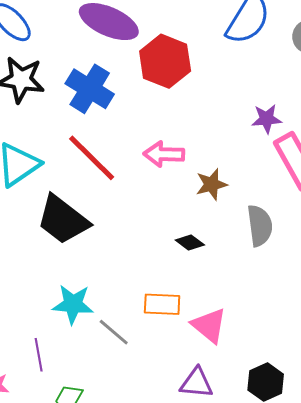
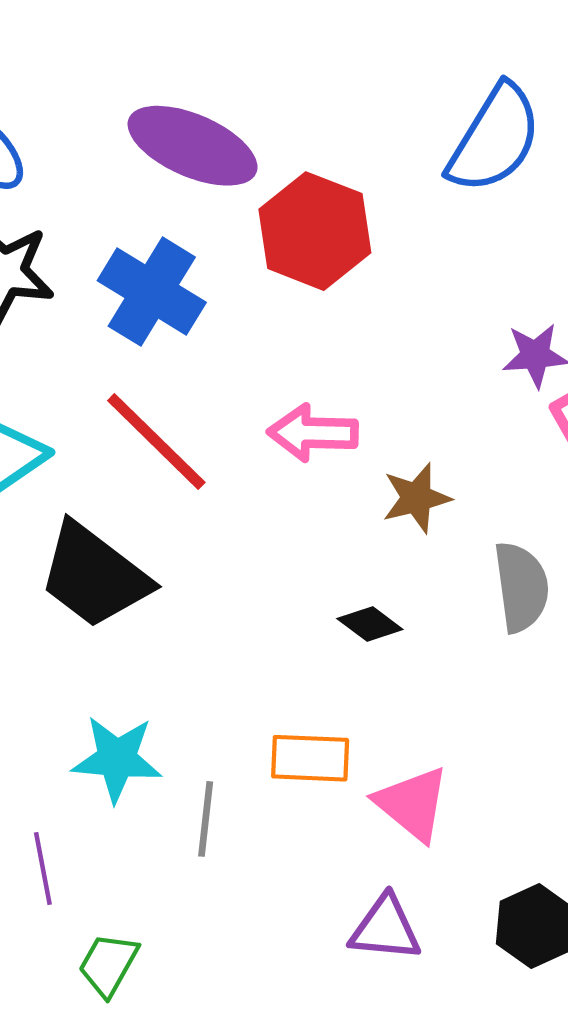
gray line: (114, 332) -> (206, 819), turned 56

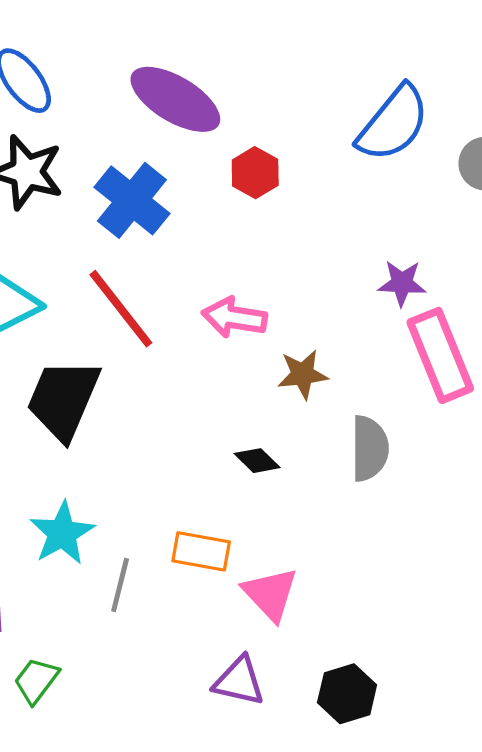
red hexagon: (315, 231) -> (255, 173), size x0.6
black trapezoid: (94, 576) -> (63, 399), turned 68
cyan star: (117, 759) -> (62, 533), turned 30

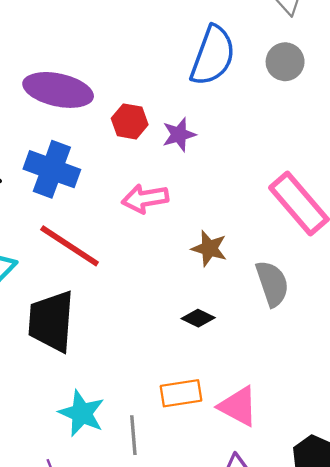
purple star: (402, 283) -> (179, 135), moved
pink arrow: (234, 318) -> (145, 199), moved
brown star: (303, 374) -> (209, 248), turned -30

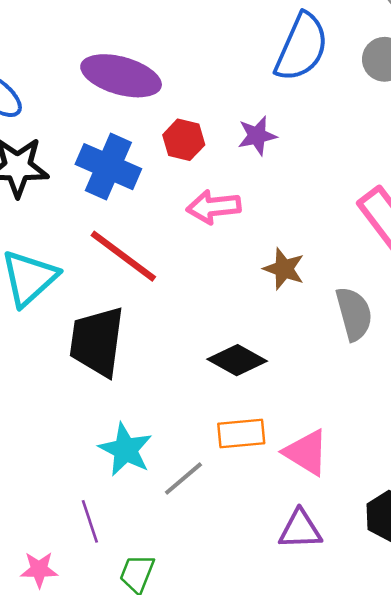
red hexagon: (130, 121) -> (184, 140), moved
black diamond: (198, 318) -> (237, 360), moved, size x1.5
gray line: (133, 435) -> (183, 478), turned 51

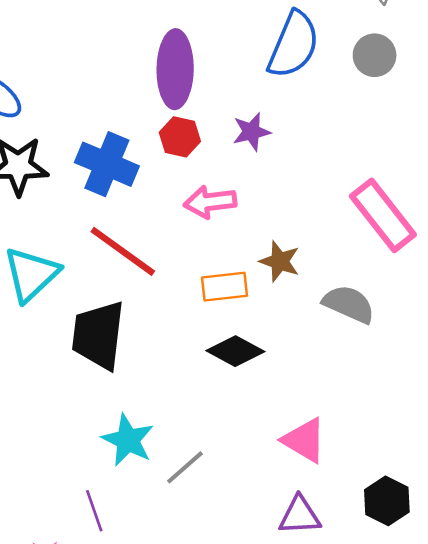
purple ellipse: (121, 76) -> (175, 69), moved, turned 76
gray semicircle: (354, 314) -> (349, 304), turned -50
orange rectangle: (241, 434) -> (224, 287), moved

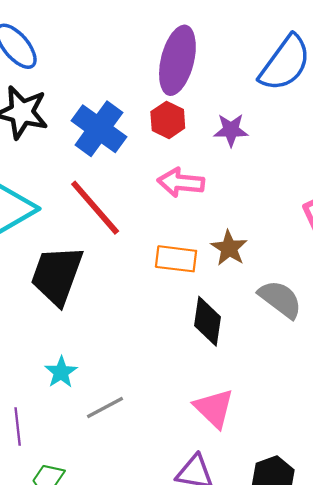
black diamond: (235, 351) -> (207, 321), moved, turned 57
cyan star: (128, 440) -> (61, 372), size x0.7

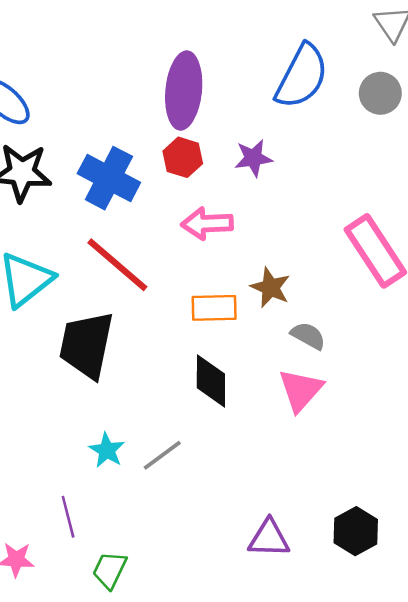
gray semicircle: (280, 299) -> (308, 336), moved, size x0.7
black diamond: (207, 321) -> (211, 381), moved
gray line: (105, 407) -> (162, 455), moved
pink triangle: (214, 408) -> (301, 390), moved, turned 36

